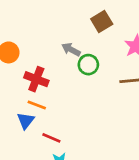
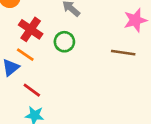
green circle: (88, 65) -> (64, 42), moved

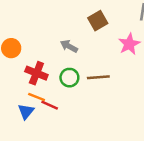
brown line: (123, 53) -> (98, 77), moved
red line: (32, 90) -> (50, 105), moved

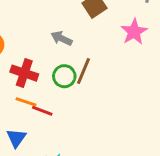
brown line: (98, 77) -> (84, 71), moved, turned -60
blue triangle: (26, 111) -> (16, 138), moved

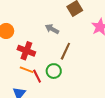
green circle: (64, 76) -> (54, 71), moved
red line: (42, 111) -> (37, 76), turned 40

